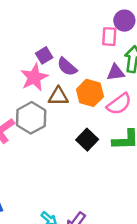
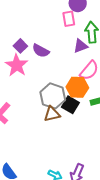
orange hexagon: (90, 93) -> (77, 87), moved
brown triangle: (58, 96) -> (52, 114), moved
gray hexagon: (31, 118) -> (53, 96), moved

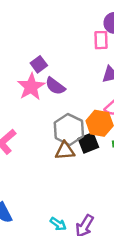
purple semicircle: (41, 51) -> (55, 86), moved
black square: (70, 105) -> (88, 143), turned 30

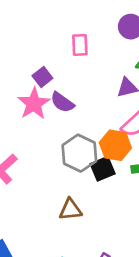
pink rectangle: (101, 40) -> (80, 45), moved
brown triangle: (65, 151) -> (70, 210), moved

